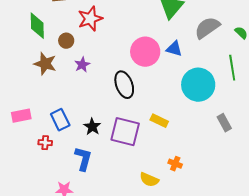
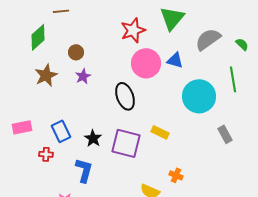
red star: (90, 19) -> (133, 30), moved
green diamond: (37, 26) -> (38, 37), turned 48
brown circle: (66, 41) -> (76, 52), moved
brown star: (45, 64) -> (46, 75), turned 30

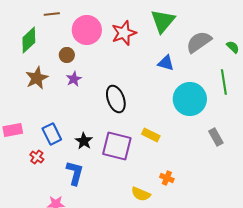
pink circle: (146, 63) -> (87, 30), moved
red cross: (46, 154) -> (37, 157), turned 32

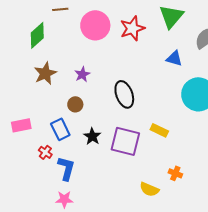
brown circle: (67, 55) -> (75, 104), moved
blue L-shape: (75, 173) -> (66, 168), moved

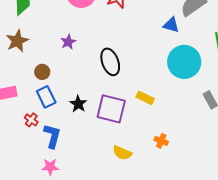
blue triangle: (174, 58) -> (171, 25), moved
brown star: (45, 73) -> (17, 41), moved
brown circle: (75, 104) -> (42, 72), moved
yellow semicircle: (149, 189) -> (122, 153), moved

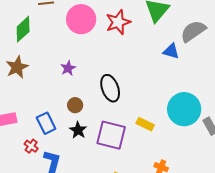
cyan circle: (184, 62) -> (184, 109), moved
brown circle: (42, 72) -> (75, 105), moved

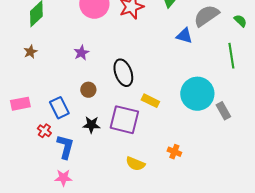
brown star: (17, 67) -> (30, 52), size x0.6
yellow rectangle: (145, 124) -> (150, 101), moved
black star: (78, 130) -> (91, 125), moved, turned -30

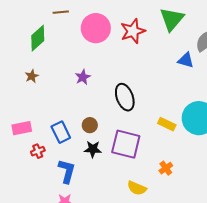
brown circle: (88, 90) -> (90, 125), moved
yellow rectangle: (150, 101) -> (167, 124), moved
red cross: (44, 131) -> (38, 151), moved, turned 32
orange cross: (174, 152) -> (166, 168), moved, turned 32

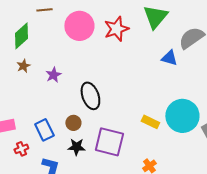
brown star: (32, 76) -> (23, 66), moved
purple star: (83, 77) -> (53, 75), moved
black ellipse: (125, 97) -> (90, 96), moved

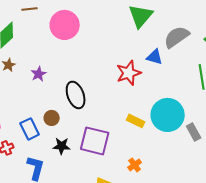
red star: (116, 29) -> (129, 73), moved
brown circle: (73, 123) -> (52, 118), moved

